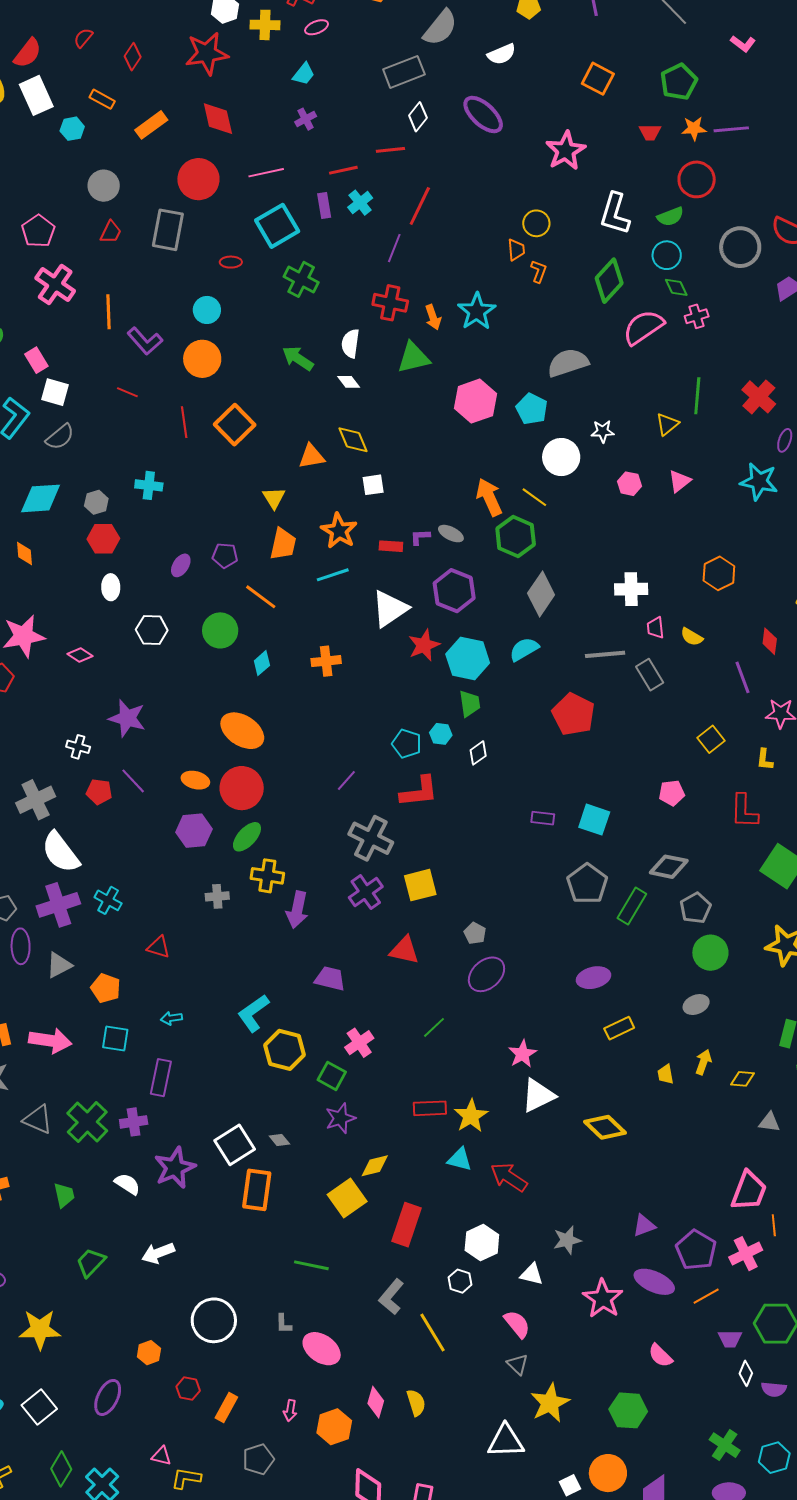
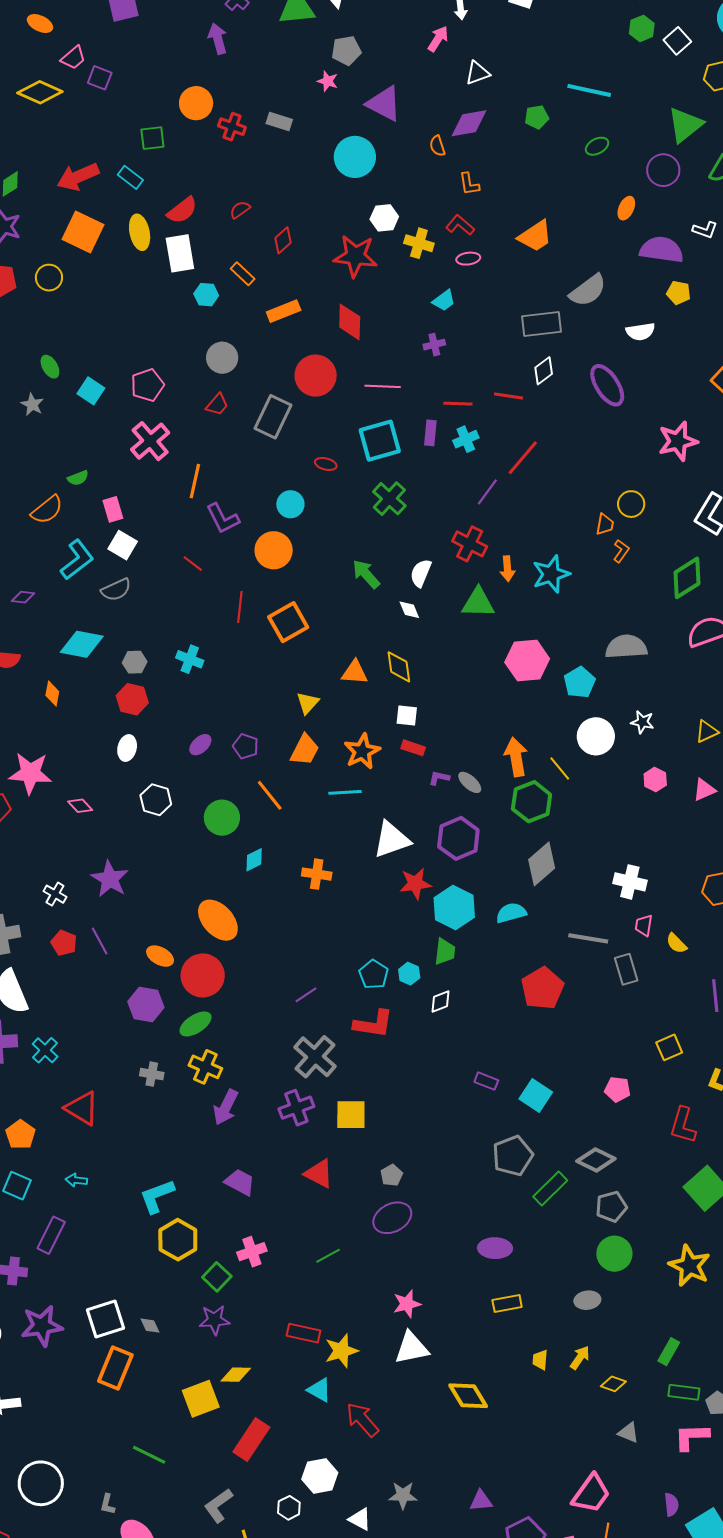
red rectangle: (391, 546) -> (413, 748), moved
red triangle: (159, 947) -> (82, 1108), size x1.5

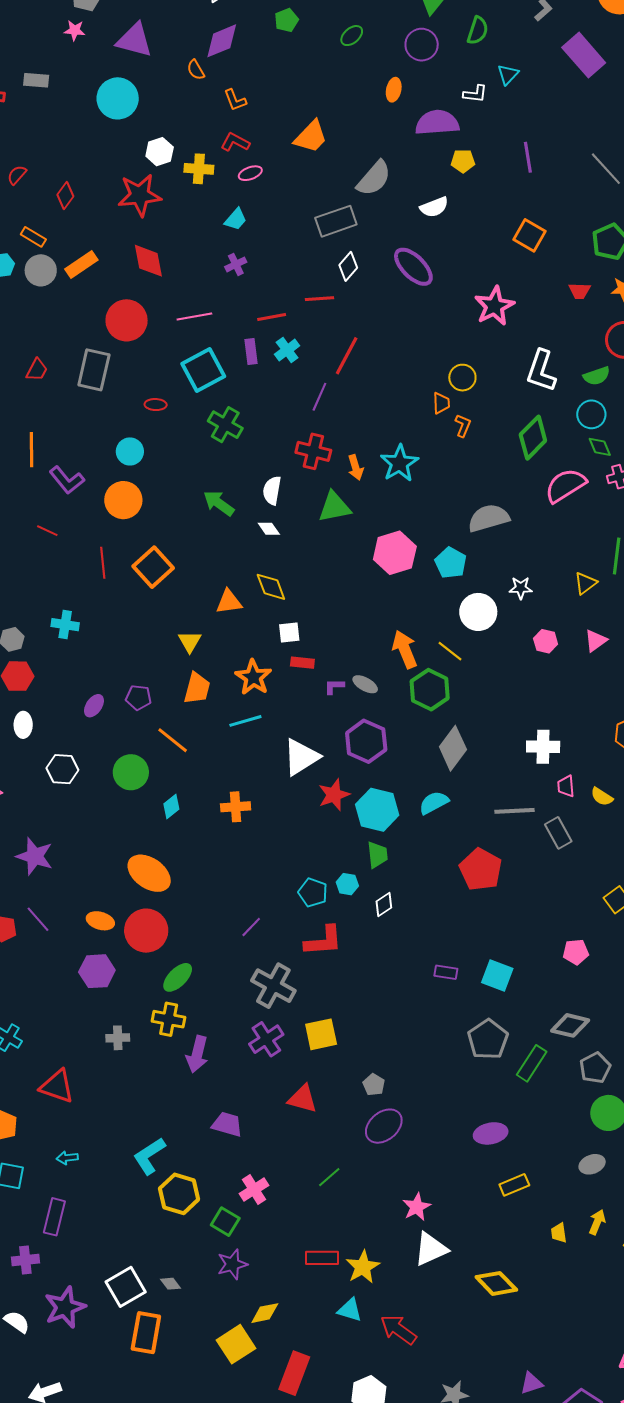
gray circle: (222, 358) -> (41, 270), moved
green ellipse: (196, 1024) -> (178, 977), moved

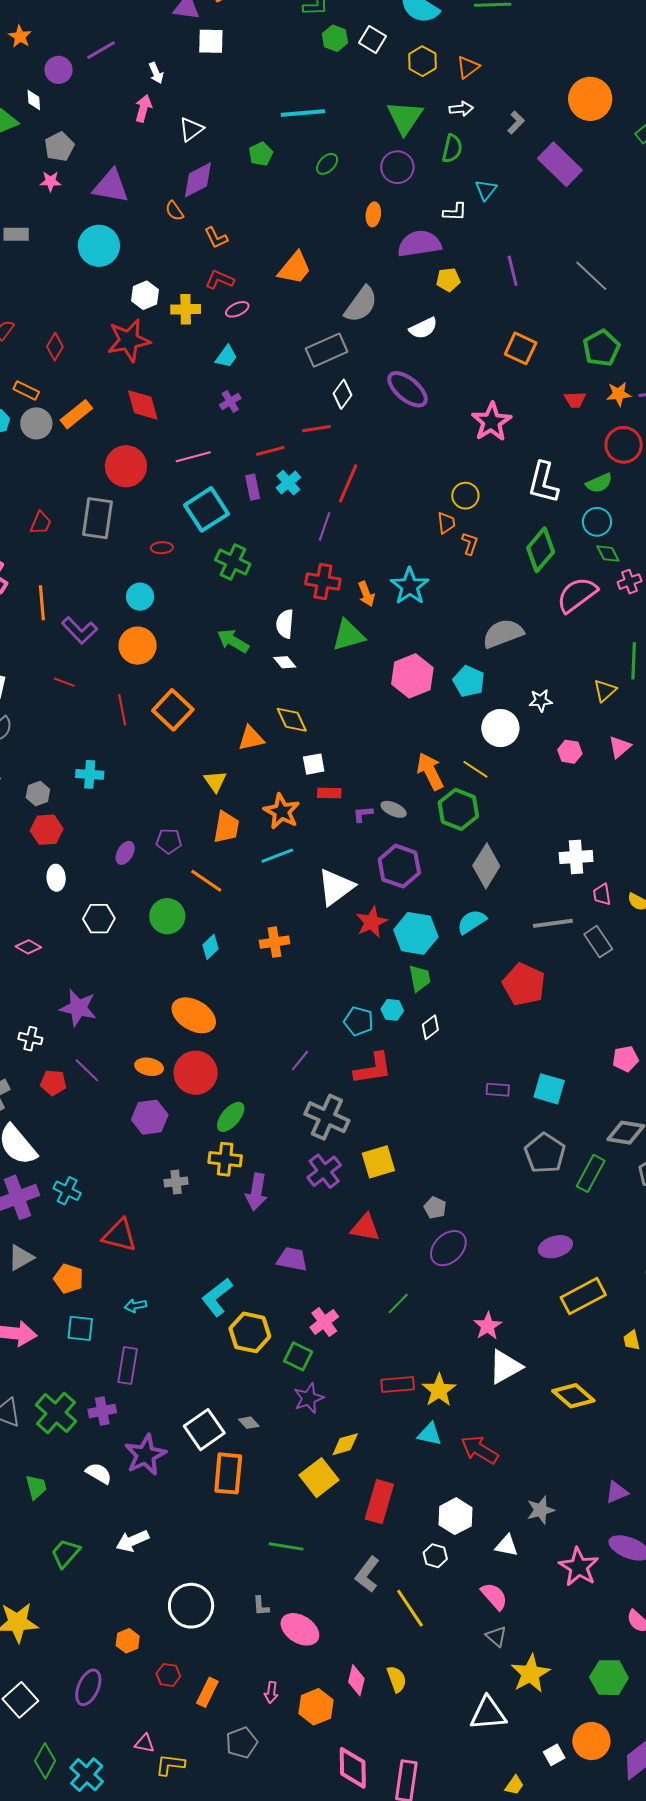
yellow rectangle: (514, 1185) -> (583, 1296), size x1.5

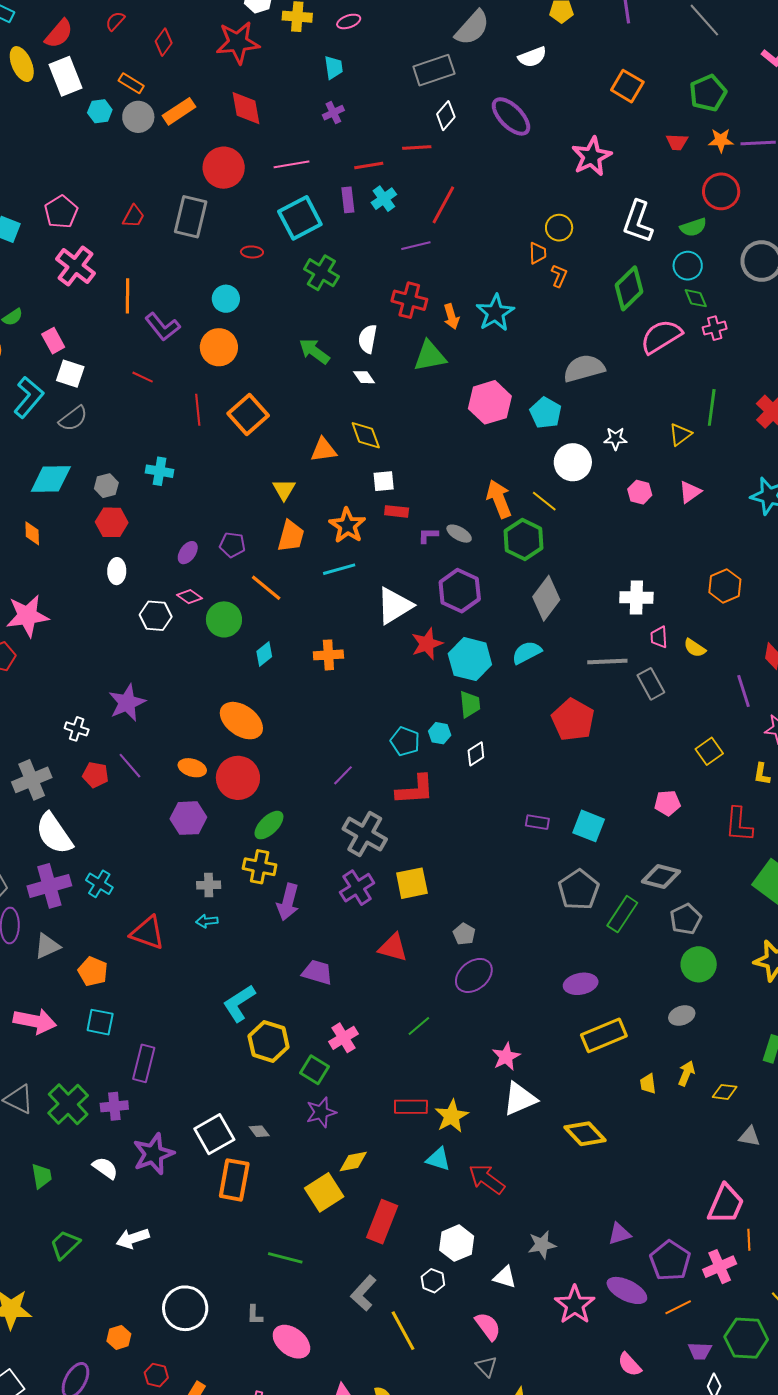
cyan trapezoid: (226, 357) -> (334, 67), turned -50
purple line: (325, 527) -> (416, 246), turned 52
pink diamond: (28, 947) -> (189, 597), moved
purple star: (78, 1008) -> (127, 703), turned 30
cyan arrow: (135, 1306) -> (207, 921), moved

